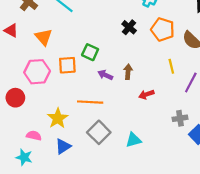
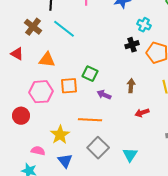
black cross: (129, 27) -> (132, 45), moved, turned 32
orange triangle: (44, 37) -> (47, 60), turned -42
brown arrow: (128, 72) -> (131, 86), moved
cyan triangle: (133, 140) -> (130, 155), turned -42
blue triangle: (63, 146) -> (65, 161), turned -35

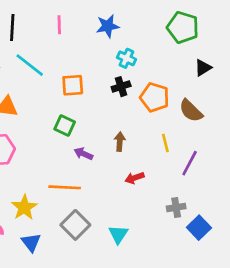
cyan cross: (144, 25) -> (126, 58), moved
orange square: (69, 86) -> (73, 85), moved

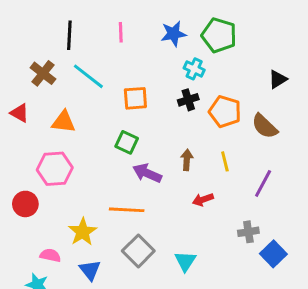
green pentagon: (183, 27) -> (219, 35), moved
yellow line: (165, 143) -> (225, 161), moved
purple arrow: (83, 154) -> (147, 173), size x1.4

